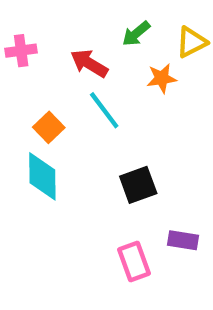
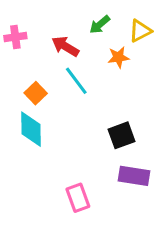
black square: (138, 185) -> (122, 135), moved
purple rectangle: (183, 240) -> (134, 176), size x1.4
pink rectangle: (134, 262) -> (78, 198), moved

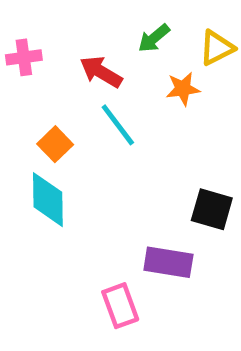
black square: (122, 135) -> (212, 209), moved, turned 36
purple rectangle: (134, 176) -> (168, 262), moved

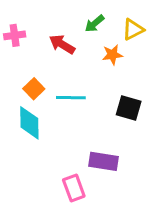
cyan line: (118, 125) -> (71, 98), moved, turned -52
black square: (212, 209) -> (129, 108), moved

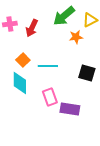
green arrow: (95, 24) -> (64, 16), size x1.6
red arrow: (62, 44) -> (32, 28), moved, turned -96
pink rectangle: (74, 188) -> (50, 97), moved

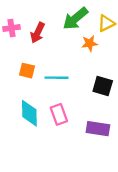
orange square: (23, 60) -> (27, 71), turned -32
cyan diamond: (20, 83) -> (29, 113), moved
purple rectangle: (70, 109) -> (98, 129), moved

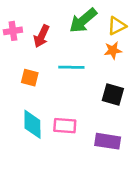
orange star: (90, 43) -> (113, 50), moved
cyan line: (57, 78) -> (71, 67), moved
pink rectangle: (59, 114) -> (65, 126), turned -66

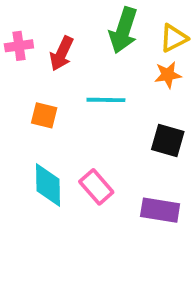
green arrow: (83, 21) -> (123, 30), turned -32
pink rectangle: (65, 126) -> (96, 187), turned 45

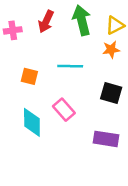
green arrow: (123, 30) -> (82, 20), turned 148
red arrow: (62, 54) -> (46, 21), moved
pink rectangle: (96, 187) -> (64, 110), moved

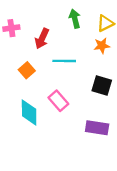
green arrow: (82, 20) -> (75, 19), size x0.7
red arrow: (46, 21) -> (42, 39), moved
orange square: (29, 76) -> (27, 70), turned 35

